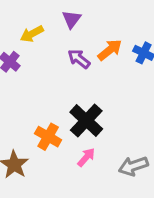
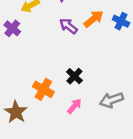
black cross: (86, 120) -> (74, 76), size x0.6
gray arrow: (133, 166) -> (111, 100), moved

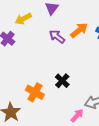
pink arrow: (74, 106) -> (77, 115), moved

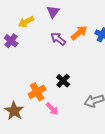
orange cross: (35, 92) -> (37, 92), turned 30
pink arrow: (77, 115) -> (52, 109), moved, turned 96

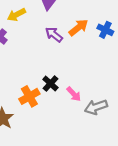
black cross: (63, 81) -> (50, 84), moved
pink arrow: (52, 109) -> (74, 94), moved

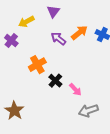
orange cross: (29, 96) -> (37, 65), moved
gray arrow: (96, 107) -> (88, 111), moved

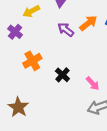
orange cross: (37, 65) -> (32, 61), moved
pink arrow: (75, 90) -> (93, 83), moved

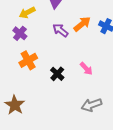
purple cross: (15, 32) -> (20, 33), moved
pink arrow: (93, 83) -> (86, 69), moved

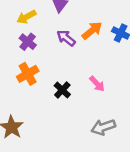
purple cross: (20, 33) -> (28, 42), moved

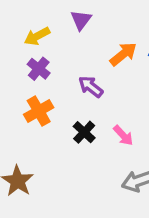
purple arrow: (66, 38) -> (91, 87), moved
pink arrow: (97, 84) -> (123, 135), moved

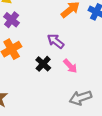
purple arrow: (91, 87) -> (56, 41), moved

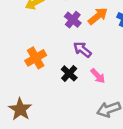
purple cross: (12, 20) -> (73, 20), moved

